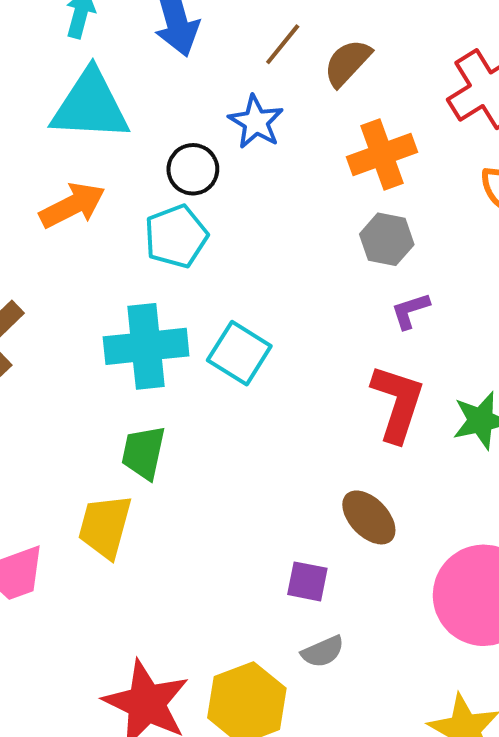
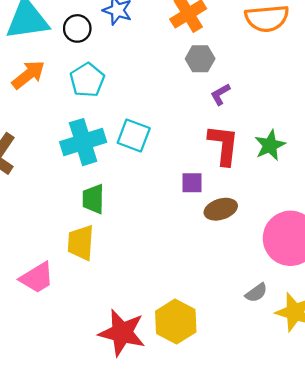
black circle: (193, 169) -> (77, 28), moved
brown ellipse: (369, 517) -> (221, 209), turned -52
purple square: (307, 581) -> (192, 183), moved
gray semicircle: (323, 652) -> (256, 293), moved

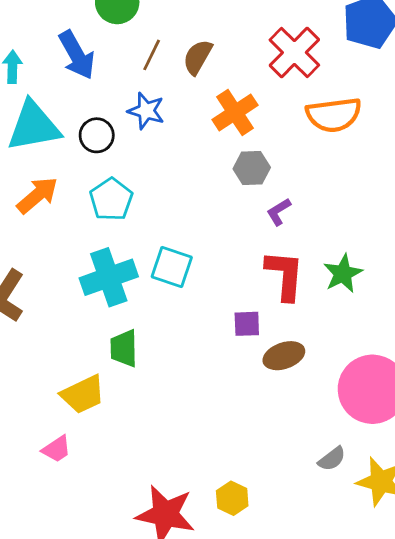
yellow trapezoid: (81, 243) -> (83, 394), moved, turned -117
pink trapezoid: (37, 278) -> (56, 449), size x0.7
yellow hexagon: (176, 322) -> (232, 498), size x0.6

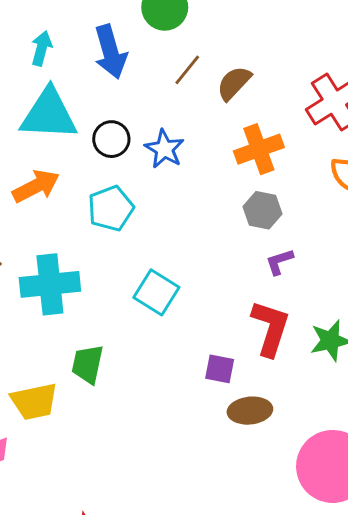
blue star: (146, 111) -> (164, 149), moved
cyan cross: (109, 277) -> (50, 284), moved

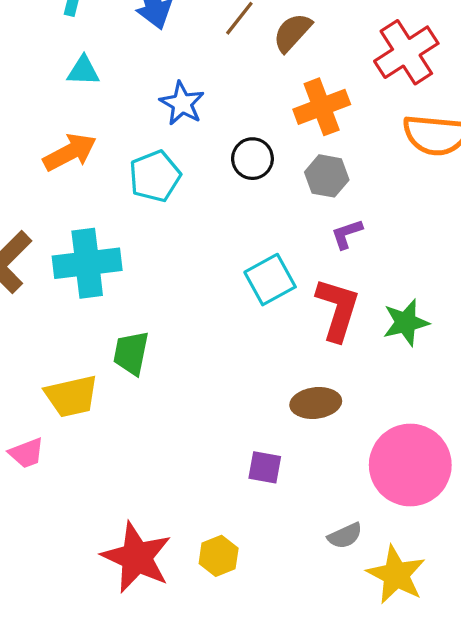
cyan triangle: (49, 114) -> (83, 71), size x0.5
black circle: (111, 139) -> (252, 159), moved
blue star: (164, 149) -> (182, 103), moved
cyan square: (156, 292) -> (270, 280), moved, turned 30
purple square: (220, 369) -> (265, 467), moved

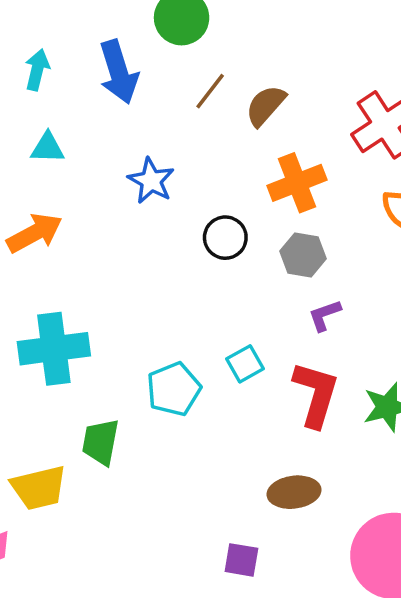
cyan pentagon: (155, 176) -> (174, 389), moved
cyan square: (270, 280) -> (245, 364), size x0.7

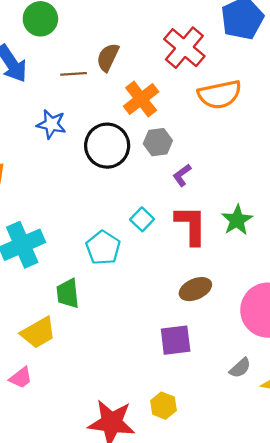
brown line: (210, 91) -> (74, 74), moved, turned 65
black circle: (225, 238) -> (107, 146), size x1.6
purple square: (241, 560) -> (176, 340), size x1.4

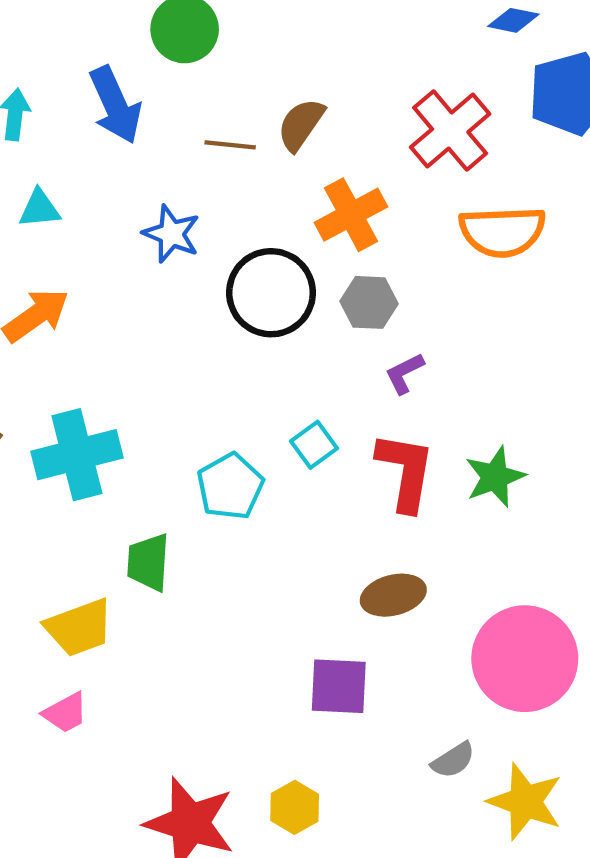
pink trapezoid: (21, 378) -> (65, 713), moved

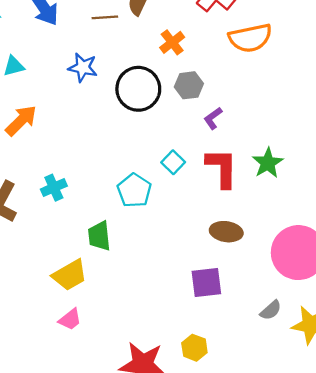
orange cross: (351, 215) -> (172, 42), size x0.7
cyan cross: (77, 455) -> (54, 188), size x0.6
brown ellipse: (393, 595) -> (226, 232), turned 32

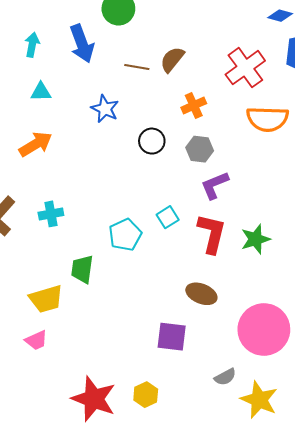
black circle: (138, 89) -> (152, 141), size x0.6
purple L-shape: (213, 118) -> (215, 185), size x1.4

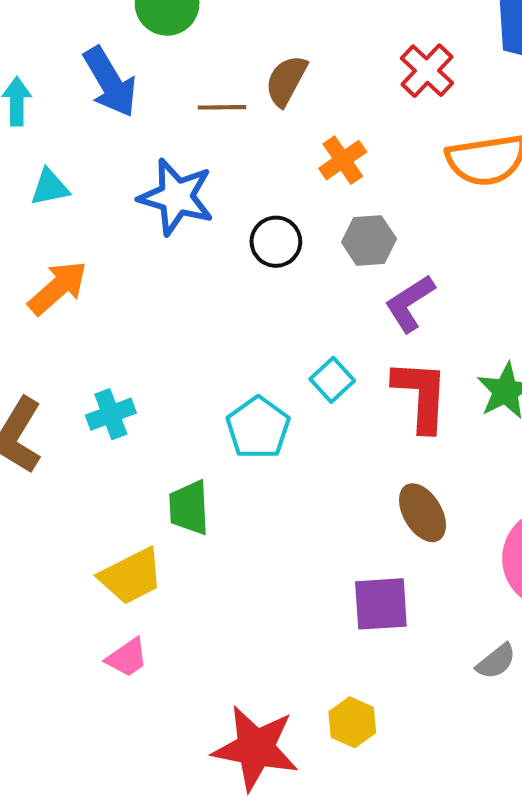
red cross: (245, 68) -> (427, 71), size x0.7
blue star: (105, 109) -> (176, 197), size x1.4
brown ellipse: (201, 294) -> (422, 513), turned 48

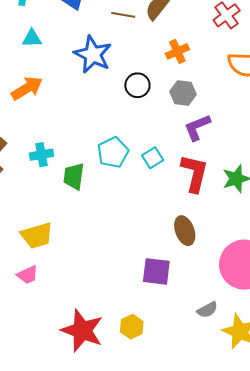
cyan pentagon: (258, 428) -> (113, 152), moved
green trapezoid: (189, 508) -> (74, 176), moved

